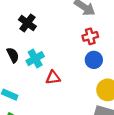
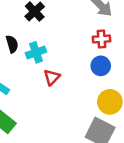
red triangle: (53, 78) -> (52, 77), turned -49

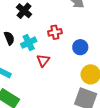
red cross: (101, 39) -> (55, 32), moved

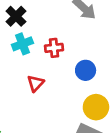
cyan cross: (29, 43) -> (22, 44), moved

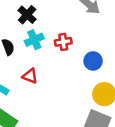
red triangle: (36, 83) -> (30, 76), moved, turned -49

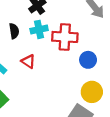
red cross: (63, 42) -> (65, 37), size x1.6

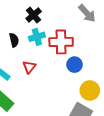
blue circle: (88, 60) -> (75, 65), moved
red triangle: (28, 61) -> (29, 67), turned 40

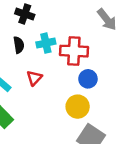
black cross: (34, 15) -> (25, 14), moved, turned -35
yellow circle: (90, 90) -> (78, 107), moved

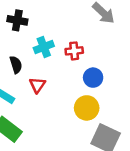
black semicircle: (19, 45) -> (16, 65), moved
red cross: (74, 51) -> (74, 51), size x0.6

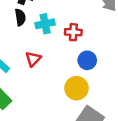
black semicircle: (16, 65) -> (20, 17), moved

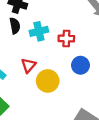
yellow circle: (76, 88) -> (48, 81), moved

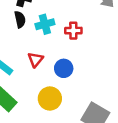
blue circle: (80, 65) -> (64, 68), moved
yellow circle: (48, 81) -> (50, 98), moved

